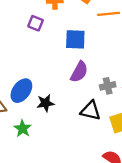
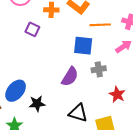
blue square: (75, 39) -> (83, 46), moved
gray cross: (108, 86) -> (99, 69), moved

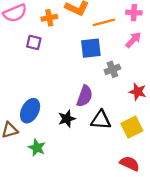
purple semicircle: (70, 77) -> (85, 96), moved
black star: (37, 104) -> (67, 119), moved

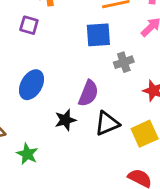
blue ellipse: (30, 111) -> (31, 85), moved
black triangle: (101, 120) -> (107, 123), turned -30

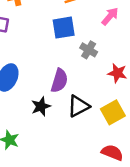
gray cross: (124, 62) -> (89, 50), turned -35

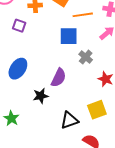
black triangle: (78, 106) -> (69, 120), moved

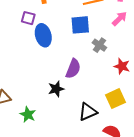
blue ellipse: (18, 69) -> (43, 35), moved, turned -45

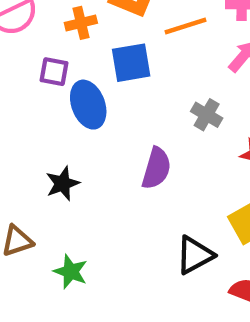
blue square: (80, 25) -> (131, 63), moved
black star: (56, 89) -> (63, 184), moved

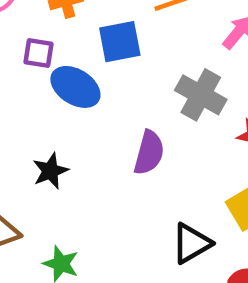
blue ellipse: (88, 105) -> (75, 87), turned -36
gray cross: (207, 115) -> (201, 95), size x1.5

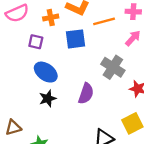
blue ellipse: (75, 87) -> (46, 72), moved
black star: (50, 171) -> (48, 98), moved

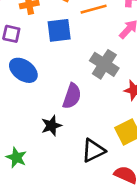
black star: (48, 98) -> (51, 126), moved

